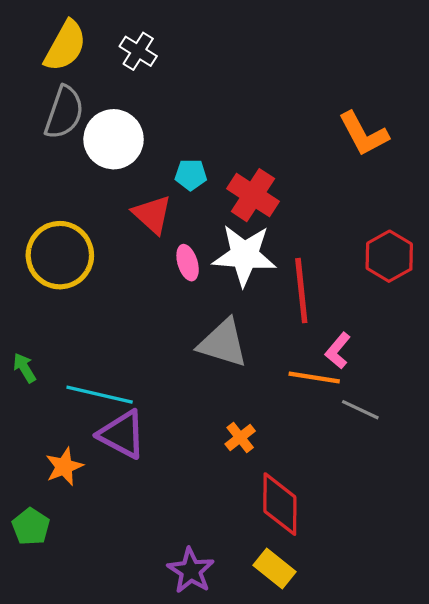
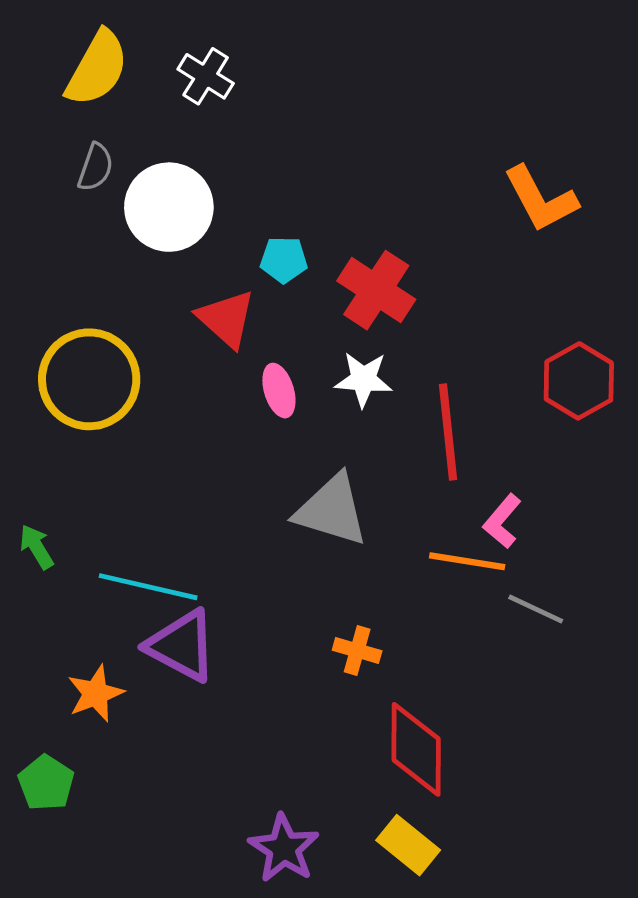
gray semicircle: (64, 112) -> (96, 167), size x0.6
white star: (244, 255) -> (363, 379), size x0.6
orange cross: (240, 438) -> (357, 650), turned -36

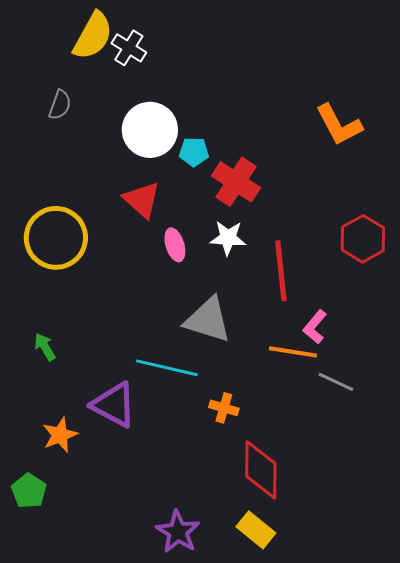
yellow semicircle: (97, 68) -> (93, 36), moved
white circle: (169, 207) -> (150, 130), moved
cyan pentagon: (284, 260) -> (194, 152), moved
green arrow: (37, 547) -> (45, 347), moved
cyan line: (148, 587) -> (167, 368), moved

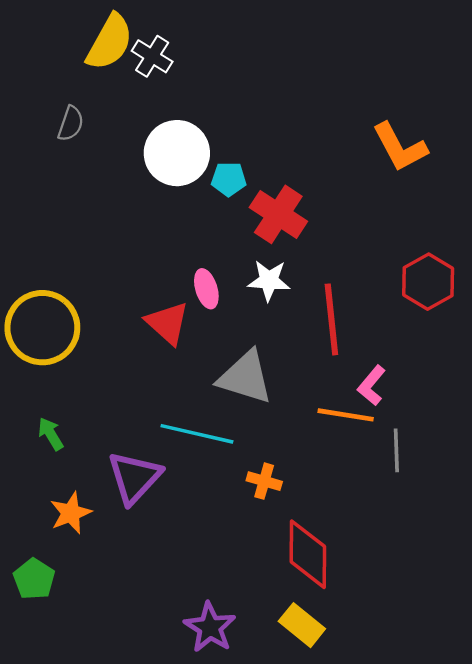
red triangle: (142, 200) -> (167, 323), moved
yellow circle: (56, 238) -> (42, 328), moved
green arrow: (45, 347) -> (51, 434), moved
gray line: (336, 382) -> (396, 450), turned 63
purple triangle: (114, 405) -> (134, 478), turned 45

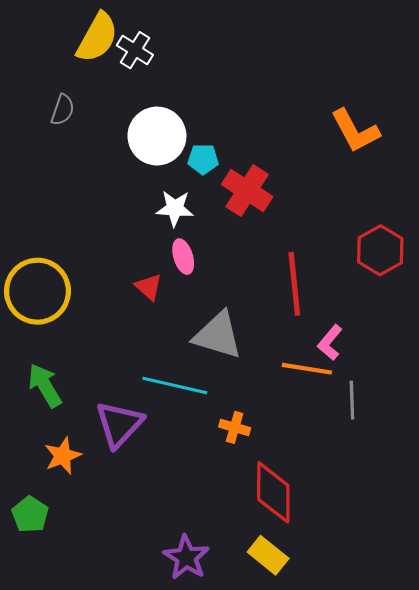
white star: (269, 280) -> (175, 208), moved
red triangle: (167, 323) -> (149, 287), size x0.7
green arrow: (51, 434) -> (45, 385), size x1.5

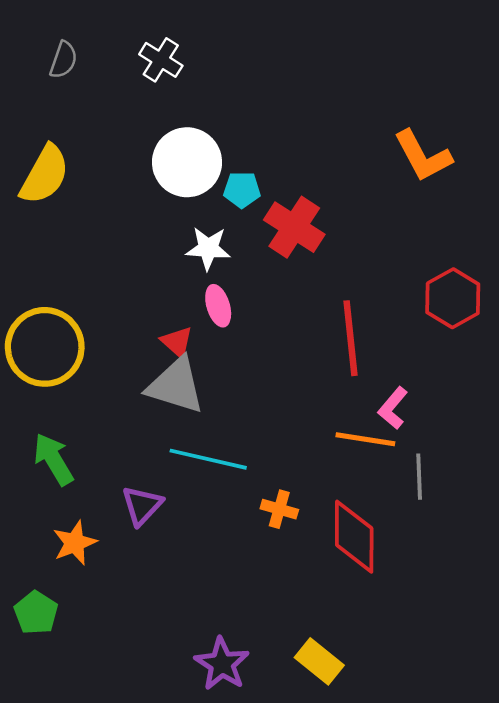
yellow semicircle: (97, 37) -> (45, 175), moved
gray semicircle: (63, 110) -> (63, 60), moved
gray triangle: (218, 335) -> (176, 386), moved
purple triangle: (119, 424) -> (142, 505), size x0.7
red diamond: (273, 492) -> (354, 537), moved

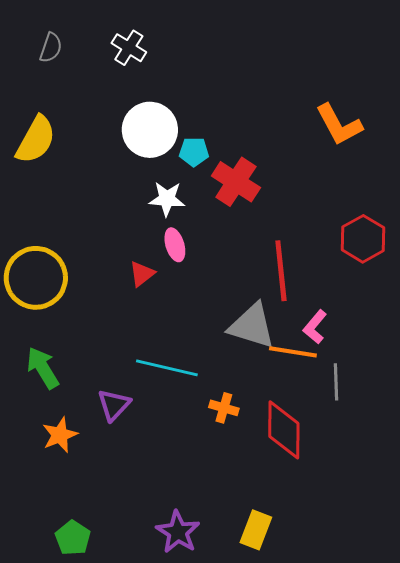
red triangle: (177, 342) -> (142, 274), turned 40
gray triangle: (176, 386) -> (252, 326), moved
green pentagon: (36, 613) -> (73, 538), moved
yellow rectangle: (319, 661) -> (256, 530), turned 72

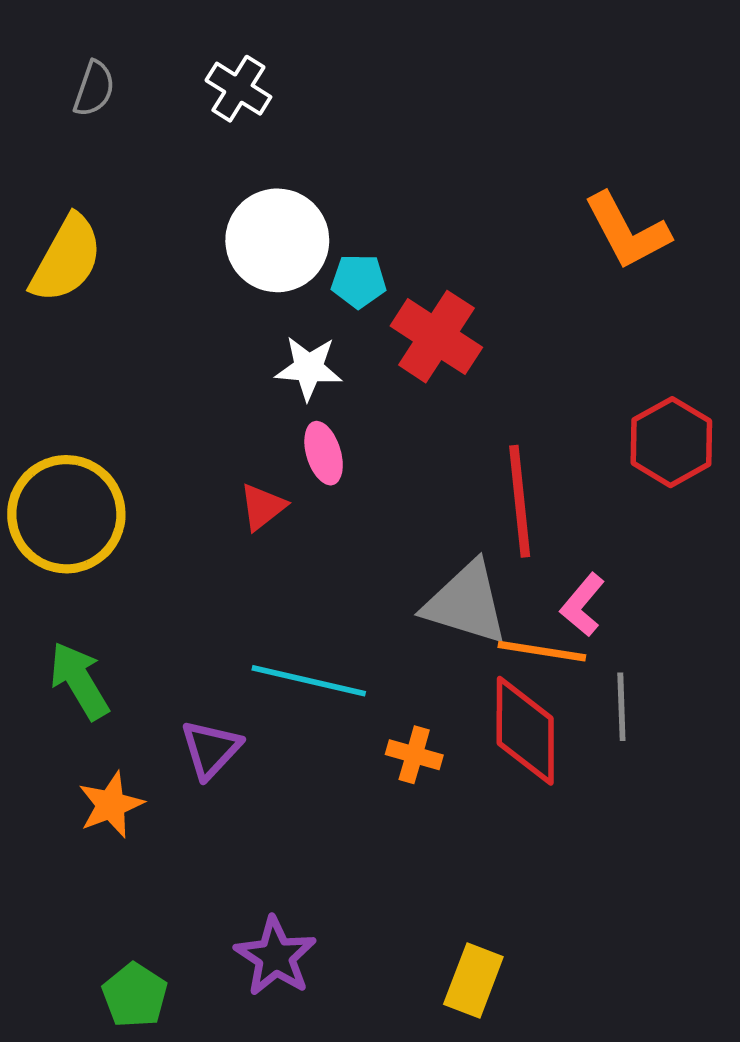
red diamond: (284, 430) -> (525, 731), moved
purple star: (178, 532) -> (275, 956), moved

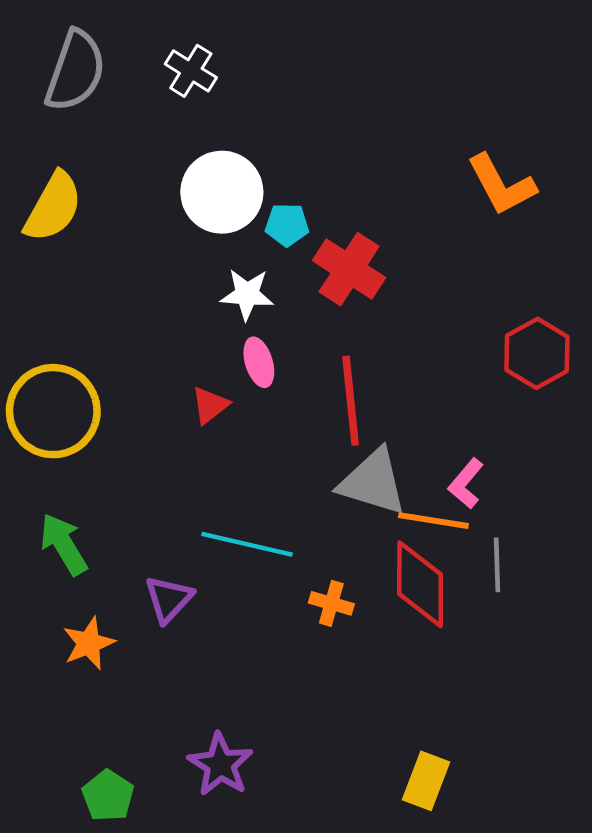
gray semicircle: (94, 89) -> (75, 71), size x1.8
red line: (520, 501) -> (351, 401), moved
yellow rectangle: (473, 980) -> (426, 781), moved

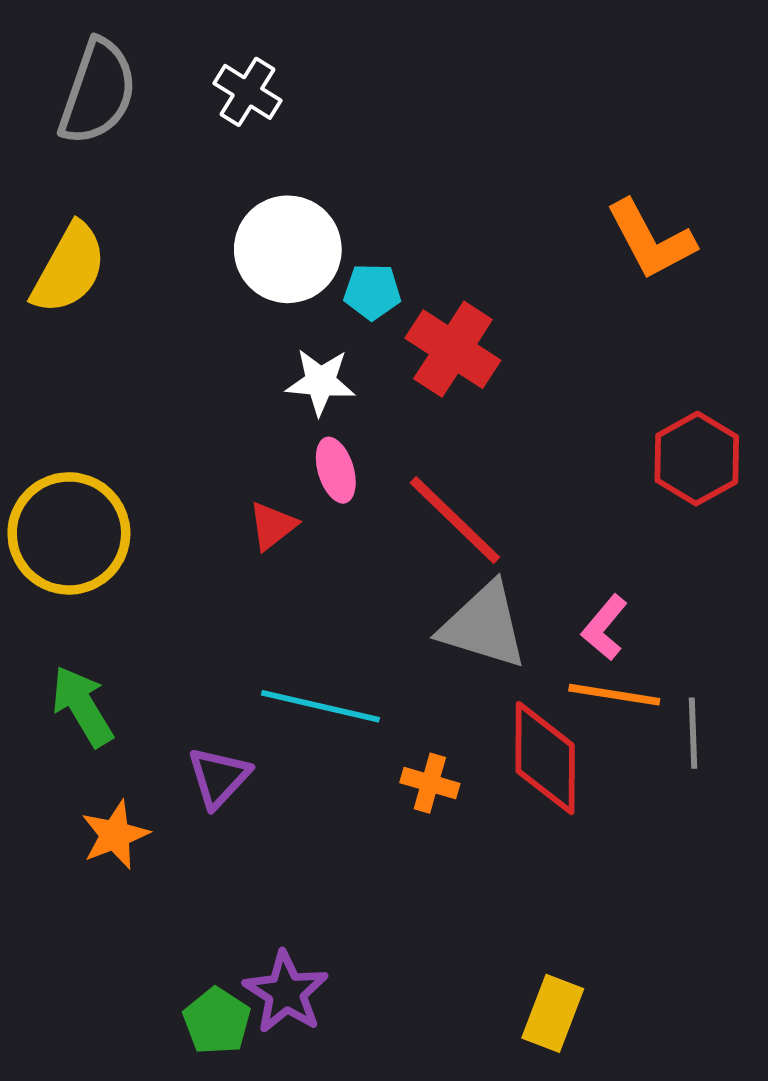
red line: (351, 401) -> (455, 520), turned -40
orange line: (433, 521) -> (614, 695), moved
gray line: (497, 565) -> (693, 733), moved
green pentagon: (108, 796) -> (217, 1021), moved

